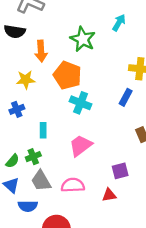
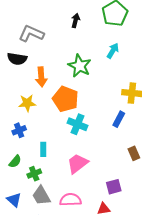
green semicircle: (12, 161) -> (15, 161), moved

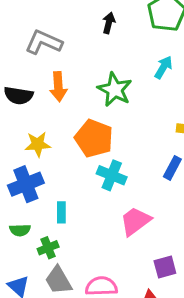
black semicircle: (17, 59) -> (18, 95), moved
orange arrow: (41, 77) -> (58, 87), moved
blue cross: (19, 130) -> (26, 184), size x1.6
green semicircle: (15, 161) -> (20, 230), turned 48
pink trapezoid: (78, 163) -> (135, 221), moved

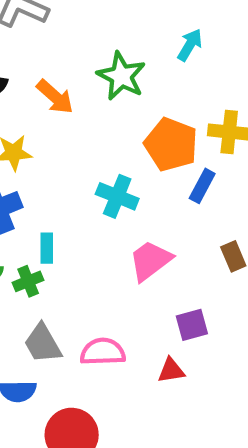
orange arrow: (58, 87) -> (55, 97), moved, turned -44
orange pentagon: (94, 138) -> (171, 144), moved
green cross: (48, 248) -> (28, 281), moved

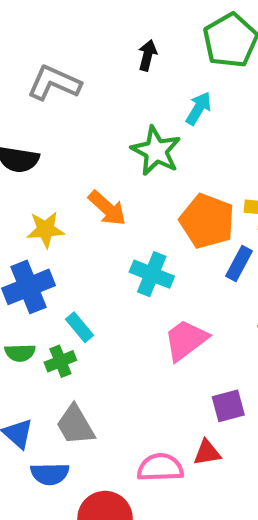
cyan arrow: (190, 45) -> (199, 108), moved
orange arrow: (55, 97) -> (107, 208), moved
cyan rectangle: (47, 248) -> (80, 327), turned -40
pink semicircle: (103, 352) -> (160, 468), moved

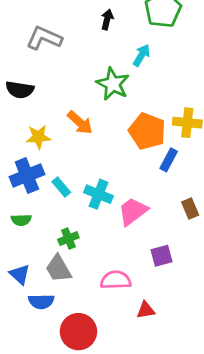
cyan cross: (152, 274) -> (99, 194), moved
cyan rectangle: (80, 327) -> (61, 187), moved
green cross: (60, 361) -> (68, 239), moved
red triangle: (207, 453) -> (146, 310), moved
pink semicircle: (160, 468) -> (116, 280), moved

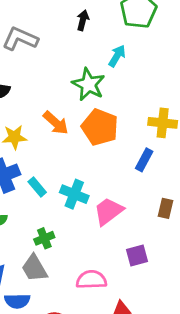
orange pentagon: (147, 131) -> (100, 127), moved
brown rectangle: (190, 208) -> (165, 208), turned 36

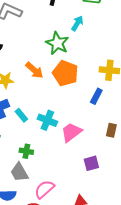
green cross: (44, 238) -> (26, 151), turned 32
pink semicircle: (91, 280) -> (44, 189), moved, turned -40

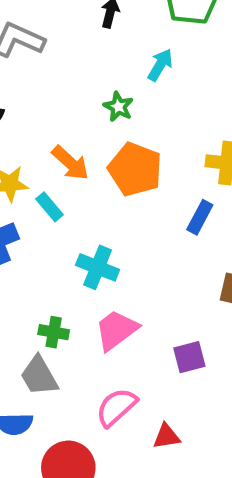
green star: (57, 43) -> (118, 107), size x0.6
cyan rectangle: (21, 115) -> (50, 207), moved
pink trapezoid: (71, 132) -> (116, 330), moved
pink semicircle: (44, 189) -> (116, 407), moved

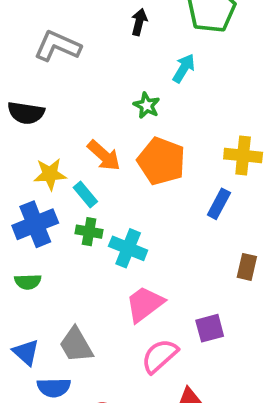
green cross: (54, 332) -> (89, 232), moved
pink semicircle: (116, 407) -> (160, 356), moved

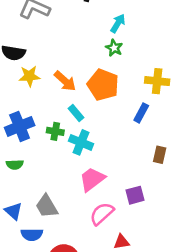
green star: (147, 105) -> (114, 48), moved
yellow star: (50, 174) -> (29, 76), moved
cyan rectangle: (85, 195) -> (76, 113), moved

